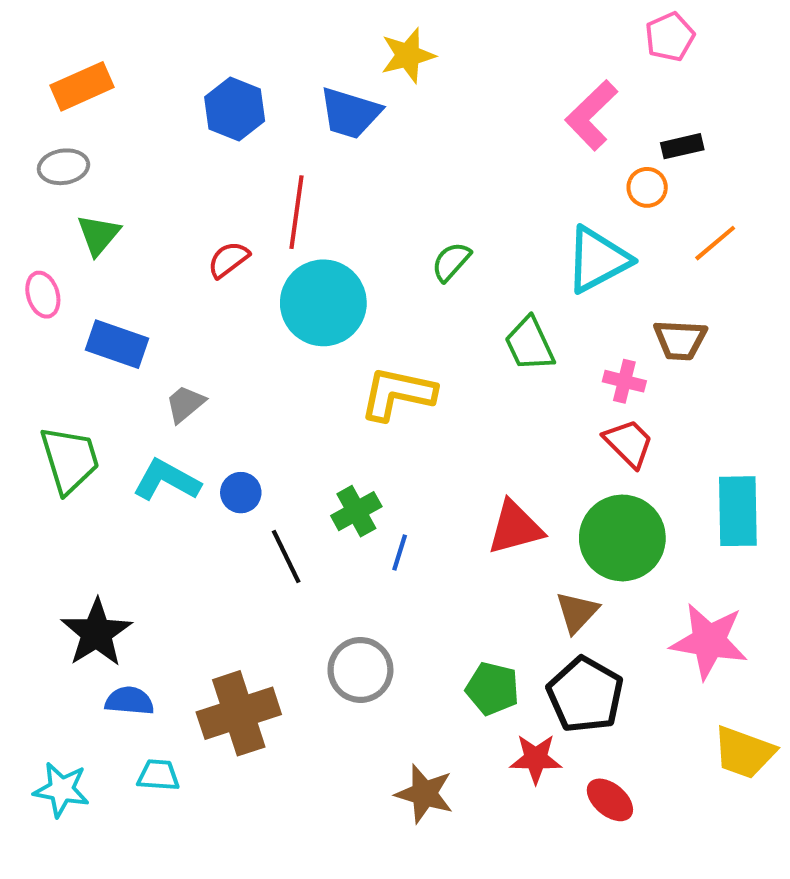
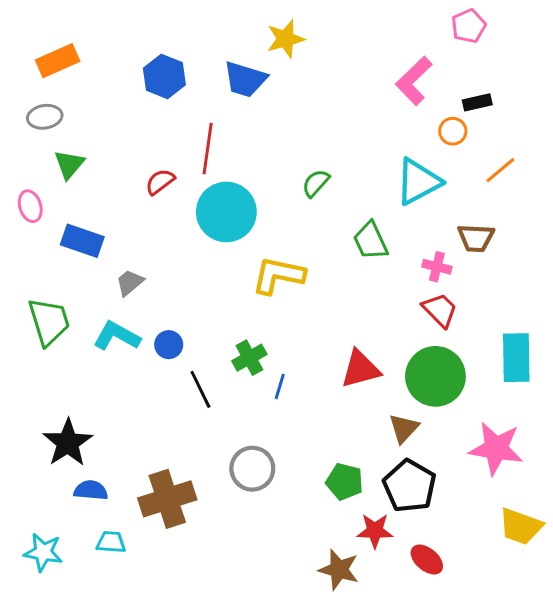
brown star: (424, 794) -> (339, 570), moved

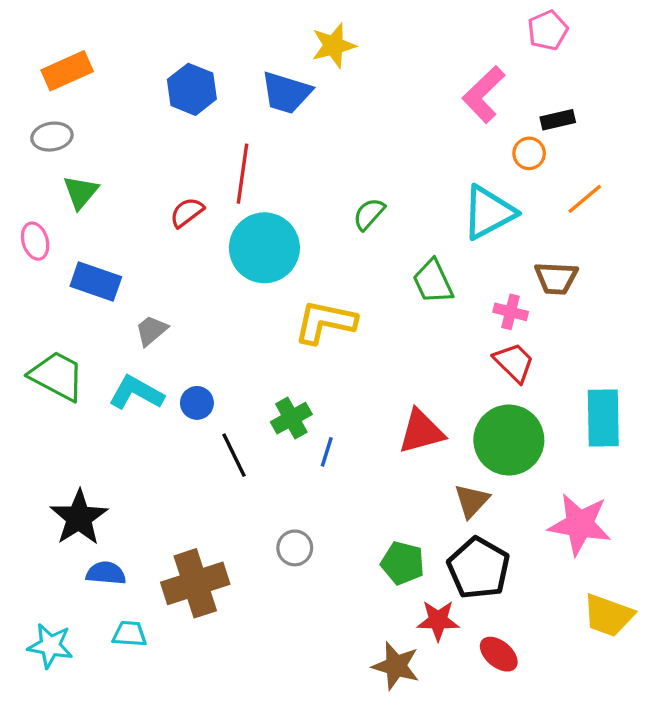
green trapezoid: (49, 322) -> (57, 376), turned -45
gray circle: (252, 469) -> (295, 548), size x0.7

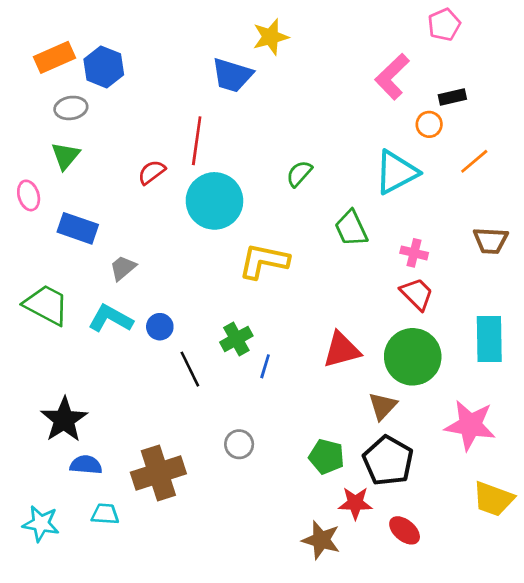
blue hexagon: (192, 89) -> (104, 67), moved
gray ellipse: (52, 137) -> (71, 108), moved
brown trapezoid: (556, 278) -> (491, 241), moved

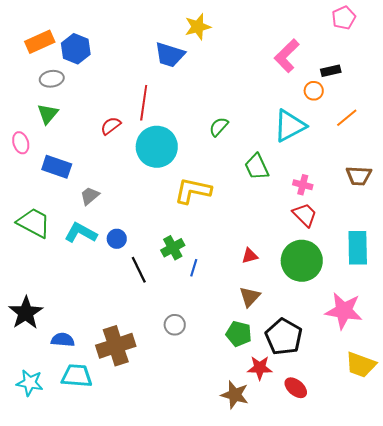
pink pentagon: (444, 25) -> (344, 18), moved
red triangle: (342, 350) -> (250, 256), size x0.6
brown triangle: (383, 406) -> (250, 297), moved
black star: (64, 420) -> (26, 313), moved
cyan trapezoid: (105, 514) -> (77, 376), size x1.5

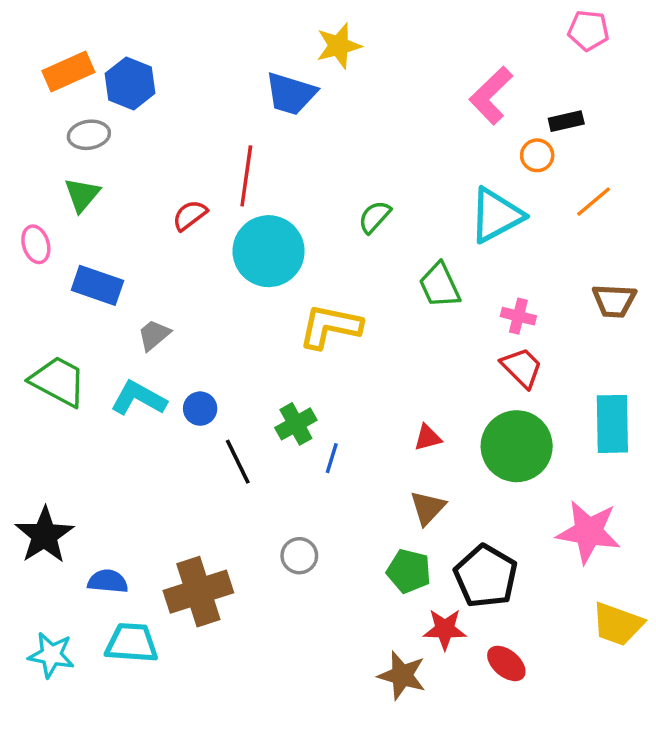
pink pentagon: (344, 18) -> (588, 30), turned 30

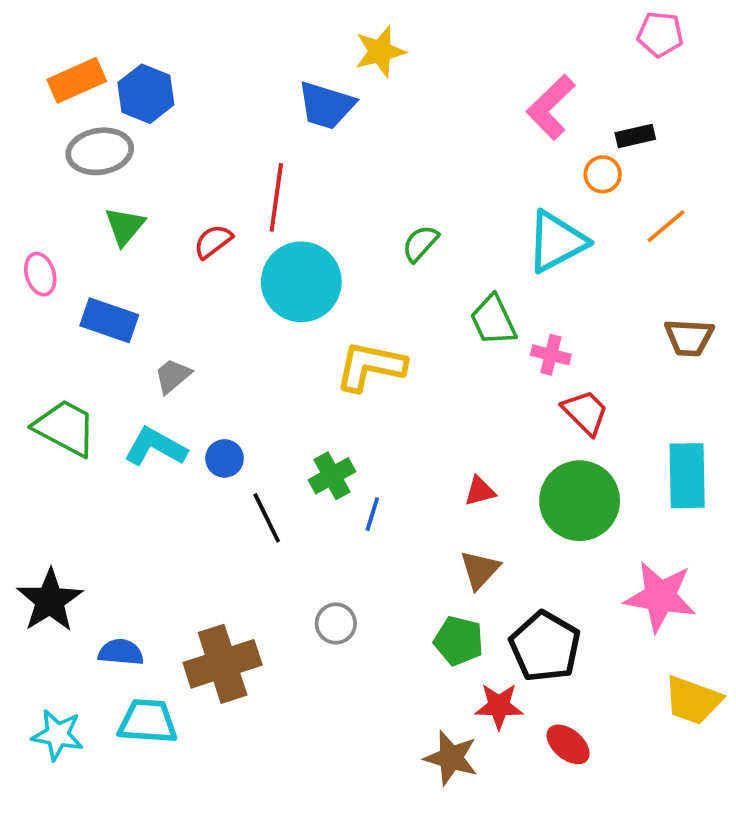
gray ellipse: (89, 135) -> (100, 151), size x1.4
green triangle: (82, 195) -> (125, 226), moved
pink cross: (518, 316) -> (551, 355), moved

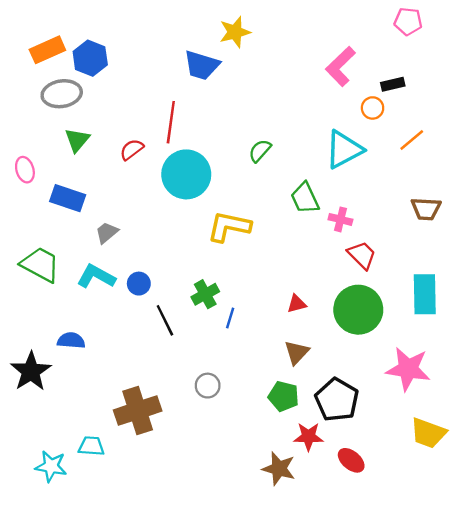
blue semicircle: (121, 652) -> (71, 340), moved
cyan trapezoid: (148, 721) -> (91, 446), size x0.7
cyan star: (58, 735) -> (51, 466), moved

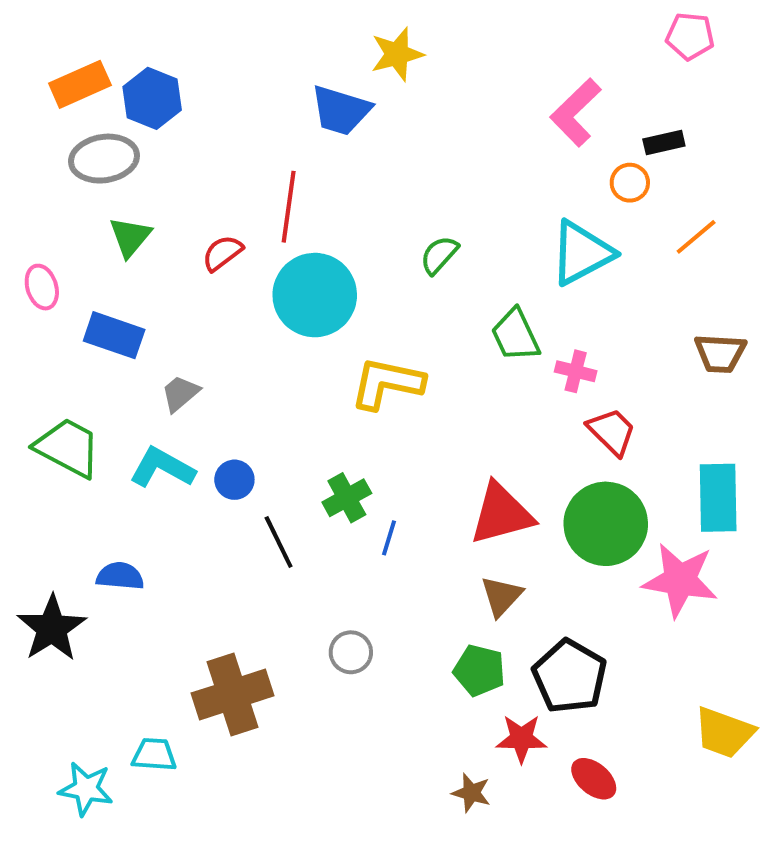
red triangle: (297, 304) -> (501, 514), size x2.0
pink star: (408, 369) -> (680, 580), moved
brown star: (279, 469) -> (471, 793), size x0.7

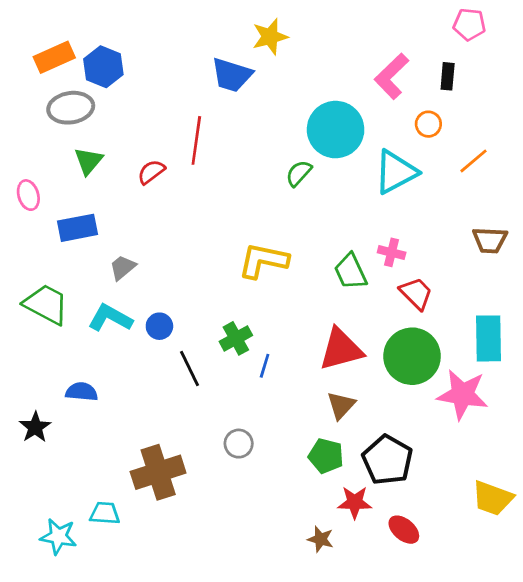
black rectangle: (664, 143) -> (448, 76), moved, turned -72
cyan circle: (315, 295) -> (336, 130), moved
blue rectangle: (114, 335) -> (77, 228), turned -30
green trapezoid: (515, 335) -> (351, 272), moved
black star: (52, 628) -> (35, 427), size x0.7

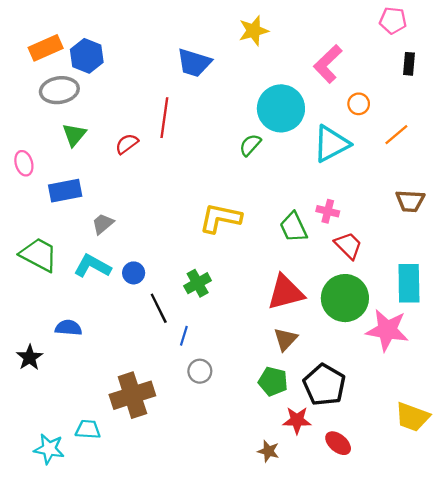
yellow star: (270, 37) -> (254, 31), moved
black rectangle: (448, 76) -> (409, 64), moved
blue line: (265, 366) -> (184, 336), moved

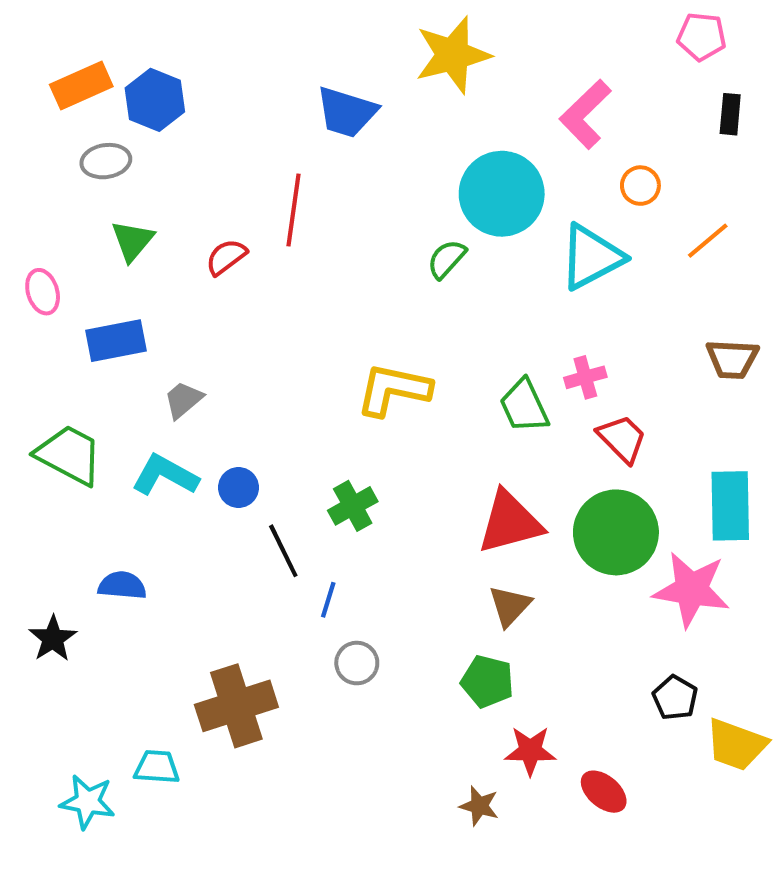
yellow star: (254, 31) -> (453, 55), size x1.4
gray ellipse: (59, 90) -> (106, 161), size x0.7
pink cross: (328, 211) -> (585, 377), turned -30
black pentagon: (324, 385) -> (675, 698), moved, size x0.6

